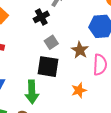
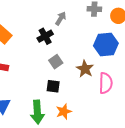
black square: (48, 67) -> (53, 86), size x0.6
orange star: (79, 90) -> (64, 112), moved

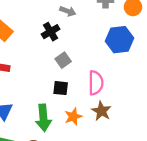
gray arrow: (61, 18) -> (68, 11), turned 80
brown star: (85, 69) -> (101, 111), moved
pink semicircle: (106, 83) -> (96, 83), moved

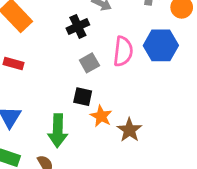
pink semicircle: (96, 83) -> (123, 51), moved
orange star: (73, 117) -> (101, 116), moved, turned -30

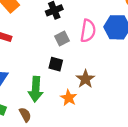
orange star: (101, 116) -> (69, 98), moved
brown star: (129, 130) -> (85, 79), moved

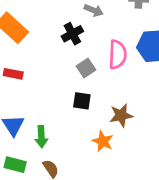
brown star: (85, 79) -> (121, 115), turned 30
green arrow: (36, 89) -> (41, 137), moved, size x0.7

